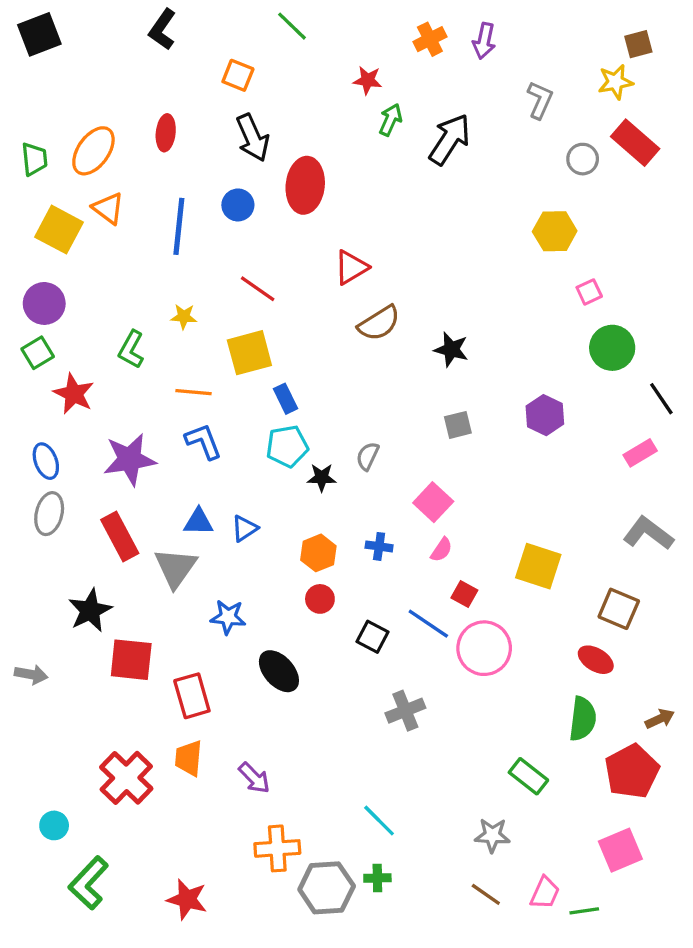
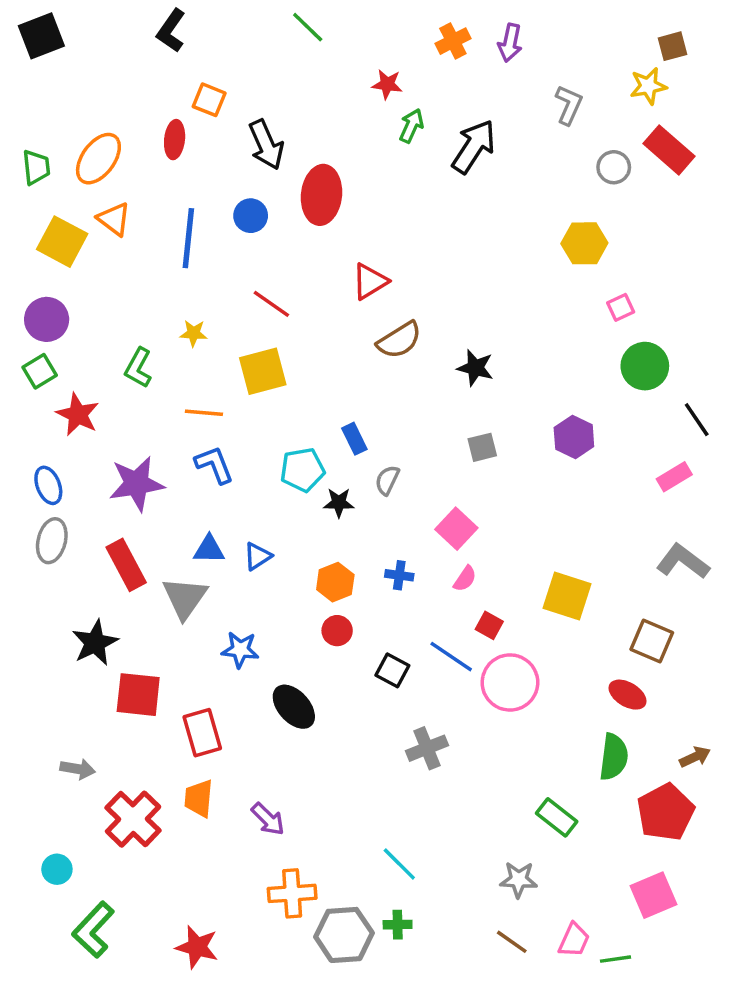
orange square: (238, 75) -> (209, 100), moved
blue rectangle: (286, 399) -> (354, 439), moved
gray arrow: (31, 674) -> (78, 769), moved

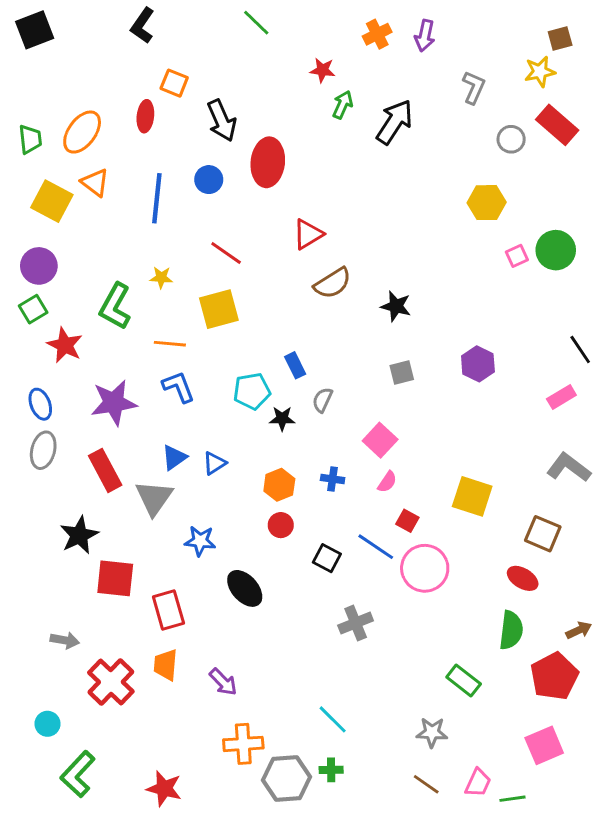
green circle: (645, 366) -> (556, 250), moved
green L-shape: (138, 368) -> (115, 306), size x1.4
blue triangle: (209, 549) -> (174, 457), turned -36

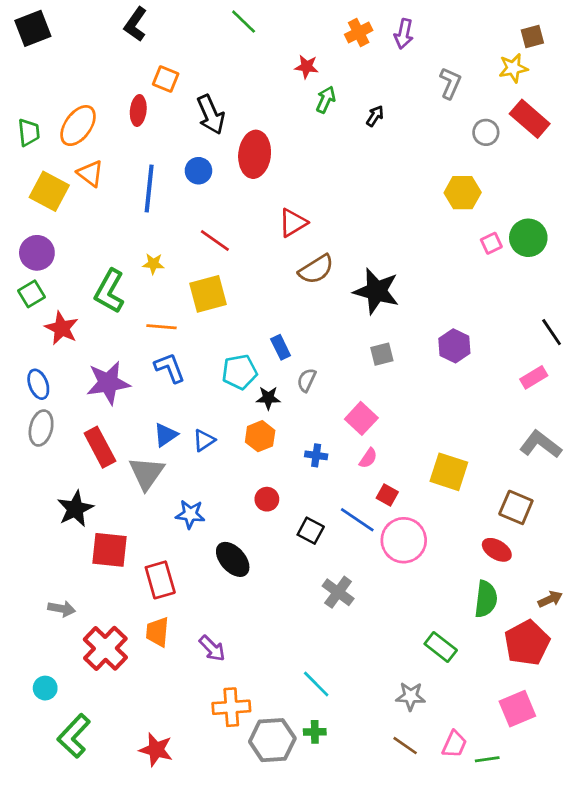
black arrow: (394, 122) -> (375, 116), size x0.5
black star: (396, 306) -> (376, 291), size x1.6
orange hexagon: (279, 485) -> (260, 436), moved
gray cross: (356, 623) -> (338, 592), turned -32

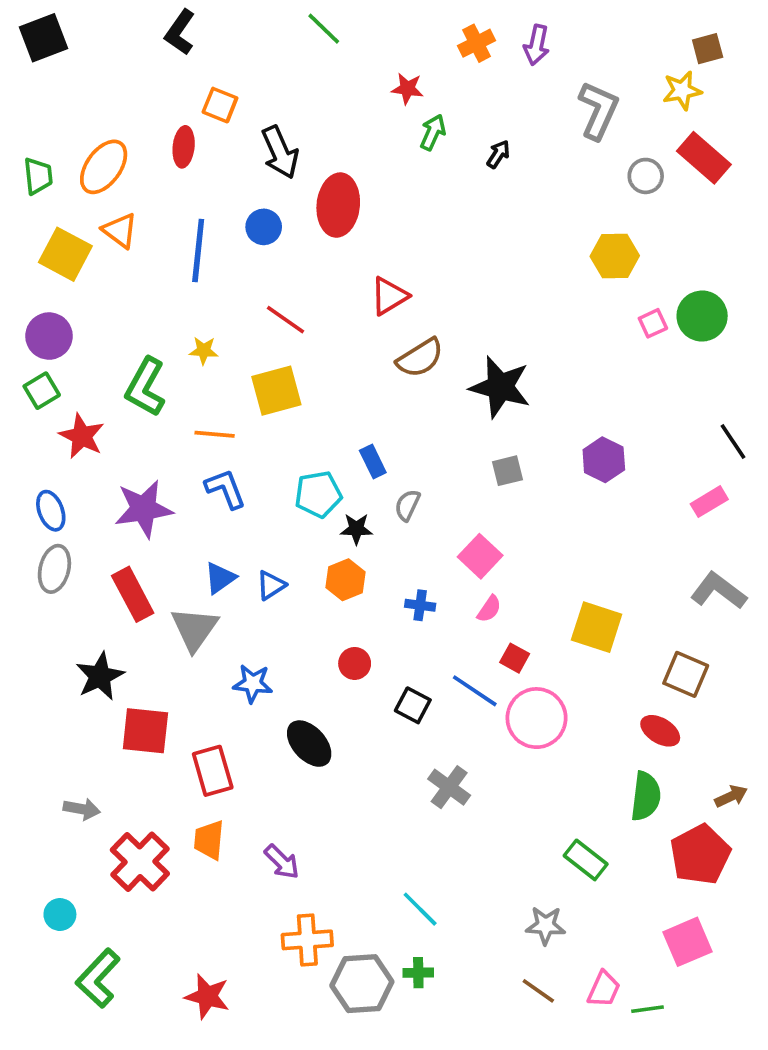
gray L-shape: (450, 83) -> (598, 110), size x1.4

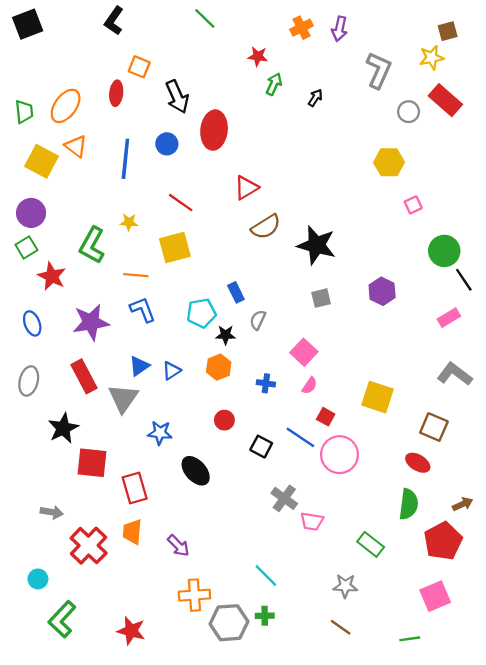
green circle: (702, 316) -> (444, 251), moved
gray ellipse: (54, 569) -> (29, 381), moved
pink trapezoid: (604, 989) -> (312, 521), moved, turned 75

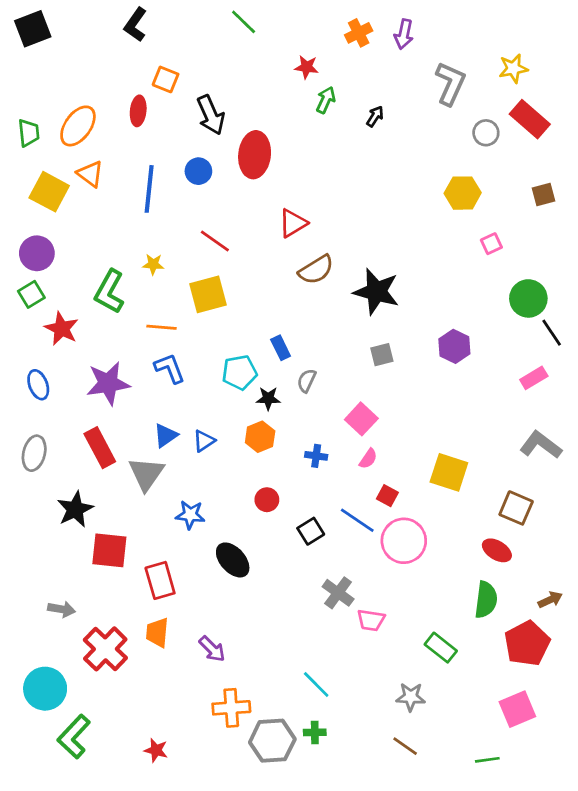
brown square: (448, 31) -> (543, 194), moved
black square: (261, 447) -> (311, 531), turned 30
cyan circle: (38, 579) -> (45, 689), size x1.8
red star: (131, 631) -> (156, 750), size x0.7

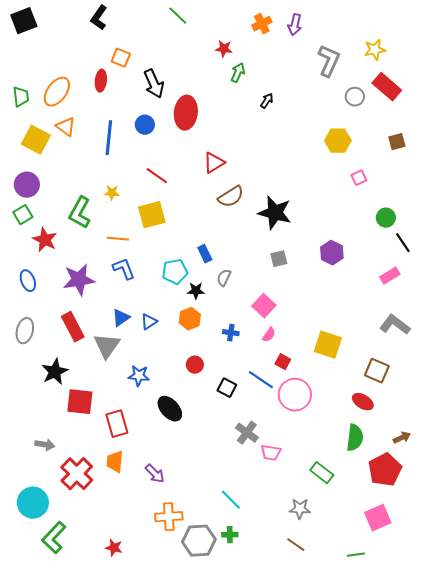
black arrow: (375, 116) -> (267, 101), moved
green circle: (528, 298) -> (386, 218), size x0.7
black square: (311, 531) -> (227, 388), turned -30

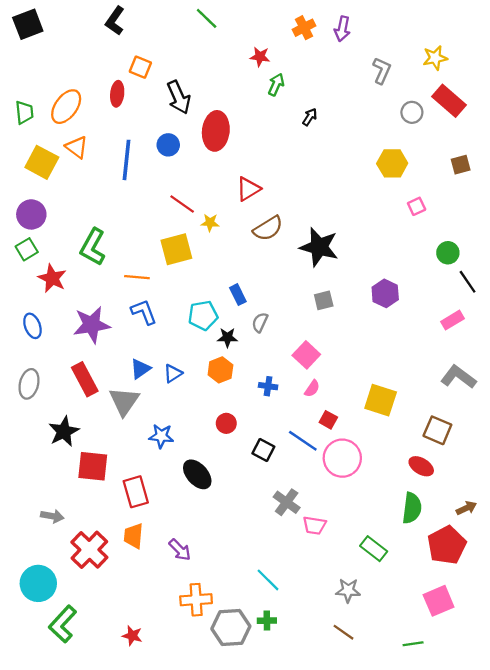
gray L-shape: (329, 61) -> (382, 71), size x0.7
yellow star: (112, 193) -> (210, 223), moved

